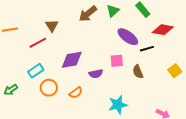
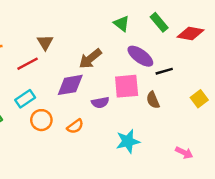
green triangle: (113, 11) -> (122, 24), turned -40
brown arrow: (88, 14) -> (90, 59), moved
red diamond: (163, 30) -> (190, 34), moved
pink square: (117, 61) -> (127, 86), size x1.5

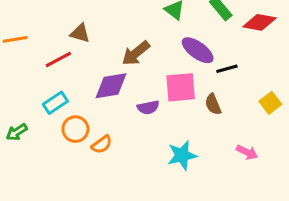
brown triangle: (45, 42) -> (80, 33), turned -42
orange semicircle: (75, 126) -> (102, 145), moved
pink arrow: (184, 153) -> (247, 152), moved

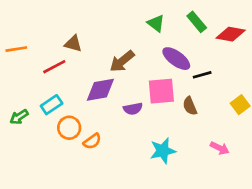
green arrow: (17, 132) -> (19, 117), moved

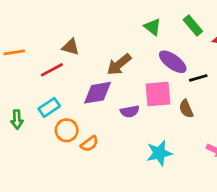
green arrow: (19, 117) -> (17, 120), turned -60

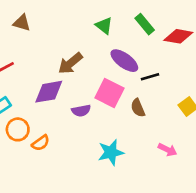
brown triangle: (71, 47) -> (22, 23), moved
pink square: (158, 94) -> (109, 93), turned 32

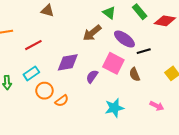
brown arrow: (70, 63) -> (92, 33), moved
purple semicircle: (81, 111) -> (92, 76), turned 136

